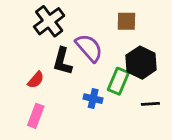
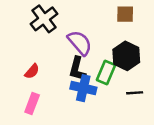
brown square: (126, 21) -> (125, 14), moved
black L-shape: (62, 61) -> (77, 69), moved
blue cross: (93, 99) -> (83, 88), size x1.5

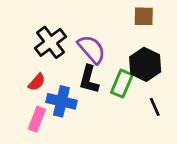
black cross: (44, 19) -> (51, 42), moved
blue cross: (83, 88) -> (61, 101), moved
black line: (135, 93) -> (155, 107), turned 70

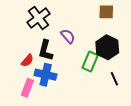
black cross: (51, 42) -> (38, 18), moved
purple semicircle: (92, 49) -> (68, 36), size x0.7
black L-shape: (89, 79) -> (46, 50), moved

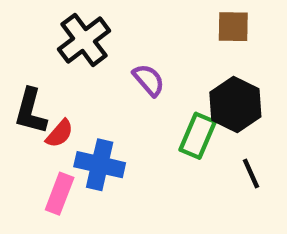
black L-shape: (46, 50) -> (31, 111), moved

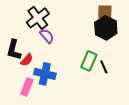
purple semicircle: (149, 80) -> (47, 36), moved
black hexagon: (235, 105) -> (106, 28), moved
black line: (251, 174) -> (104, 67), moved

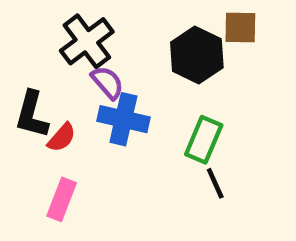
black hexagon: (106, 28) -> (197, 55), moved
black line: (104, 67) -> (215, 183), moved
blue cross: (45, 74) -> (123, 119), moved

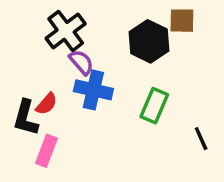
black L-shape: (32, 115) -> (26, 118), moved
black line: (215, 183) -> (201, 139), moved

